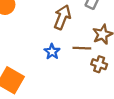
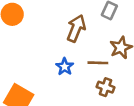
brown cross: (99, 64) -> (106, 87), moved

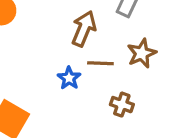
brown line: (98, 63) -> (100, 63), moved

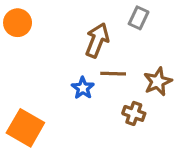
brown star: (142, 53) -> (158, 82), moved

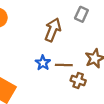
brown line: (113, 74) -> (64, 65), moved

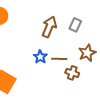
gray rectangle: (81, 14) -> (75, 25), moved

